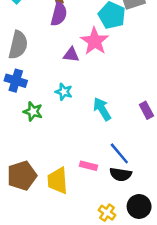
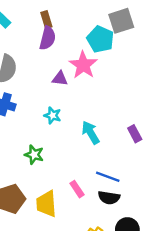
green star: (33, 111) -> (34, 155), moved
blue line: (119, 153) -> (108, 177), turned -30
pink rectangle: (88, 166) -> (77, 189), turned 42

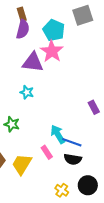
cyan pentagon: (100, 39) -> (54, 30), moved
purple triangle: (60, 79) -> (33, 62), size x1.6
cyan arrow: (91, 133) -> (58, 134), moved
yellow trapezoid: (46, 204) -> (22, 164), turned 35

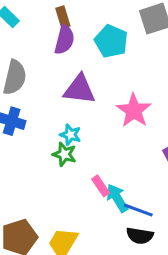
pink star: (52, 51) -> (134, 111), moved
green star: (12, 124) -> (64, 154), moved
pink rectangle: (47, 152) -> (101, 186), moved

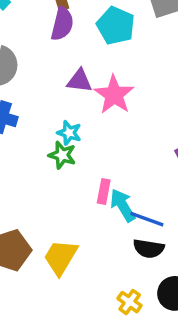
purple triangle: (80, 89) -> (79, 81), size x0.7
pink star: (134, 111) -> (114, 95), moved
pink rectangle: (101, 186) -> (104, 191), turned 45

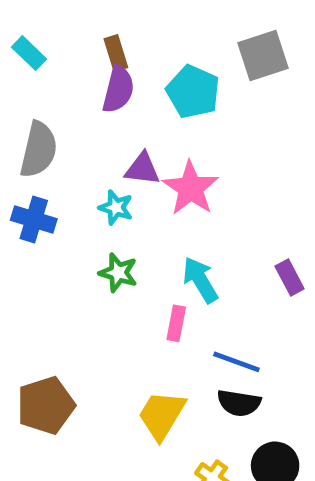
cyan star: (69, 133) -> (116, 208), moved
cyan arrow: (123, 205) -> (200, 280), moved
yellow trapezoid: (60, 257) -> (162, 415), moved

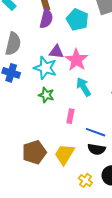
cyan star: (116, 208) -> (45, 68), size x1.6
cyan arrow: (200, 280) -> (83, 87), moved
brown pentagon: (46, 405) -> (34, 152), moved

